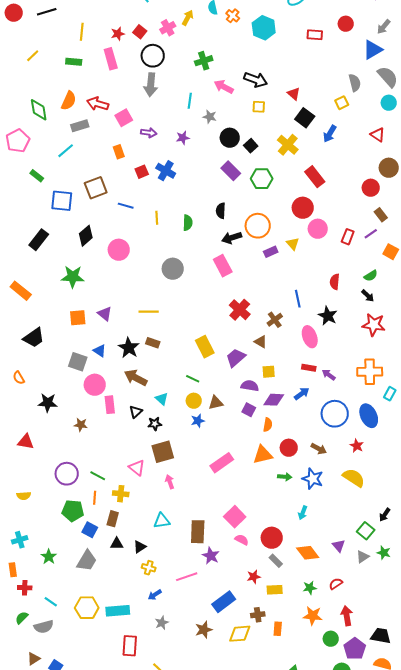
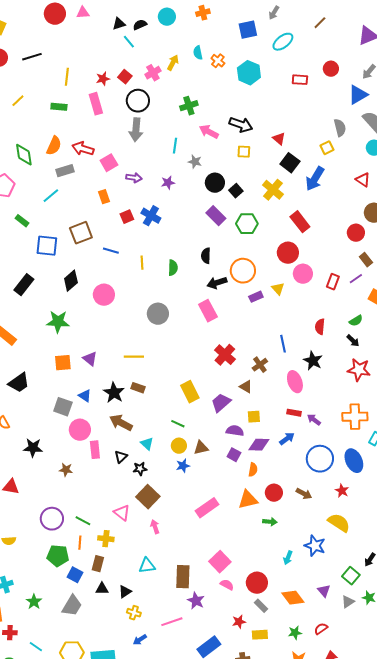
blue arrow: (330, 134) -> (315, 179), size x1.4
brown square: (163, 452) -> (148, 497), turned -30
blue star: (313, 479) -> (315, 546), moved

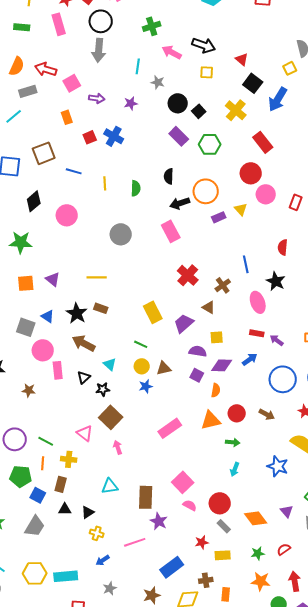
cyan arrow: (288, 558) -> (235, 469), moved

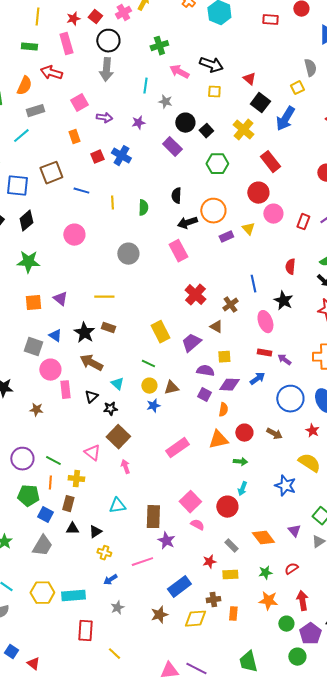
red arrow: (46, 69) -> (51, 73), moved
purple rectangle: (179, 136) -> (172, 147), moved
black diamond: (34, 201) -> (26, 221), moved
red circle: (220, 503) -> (227, 507), moved

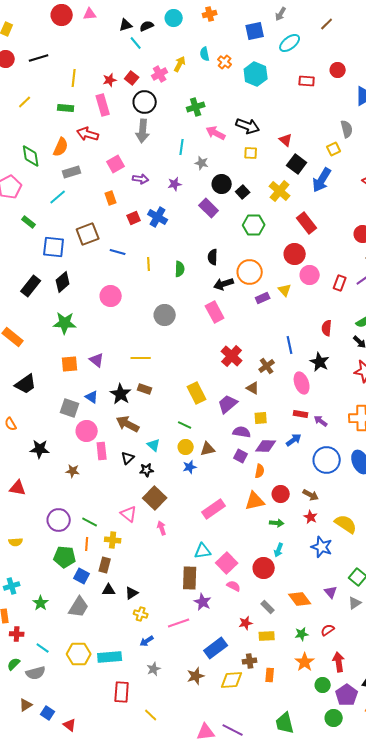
red star: (312, 431) -> (311, 517), moved
cyan triangle: (117, 506) -> (203, 551), moved
orange star: (268, 601) -> (305, 662), turned 30

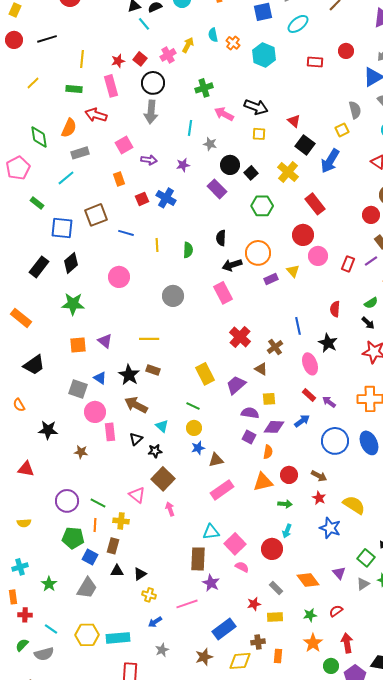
red rectangle: (301, 414) -> (309, 395), turned 32
brown triangle: (208, 449) -> (216, 460), moved

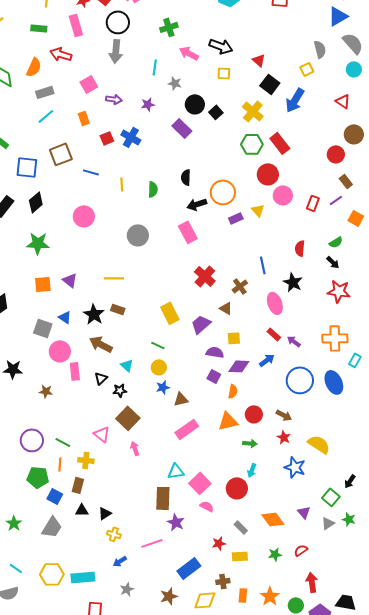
cyan line: (66, 178) -> (46, 116), moved
green hexagon: (262, 206) -> (252, 144), moved
orange star: (313, 643) -> (270, 596), moved

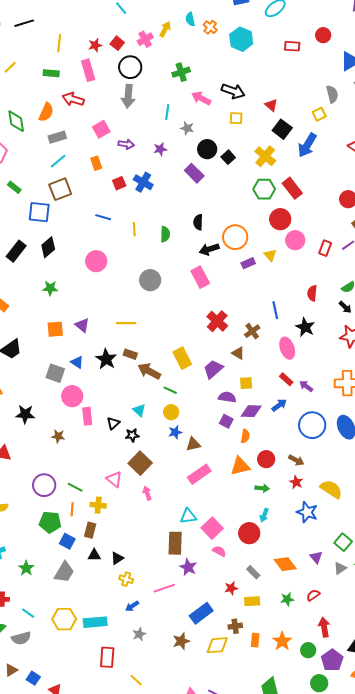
brown square: (61, 154) -> (60, 189), moved
green star: (38, 243) -> (50, 288), size x0.7
brown arrow: (101, 344) -> (149, 371), moved

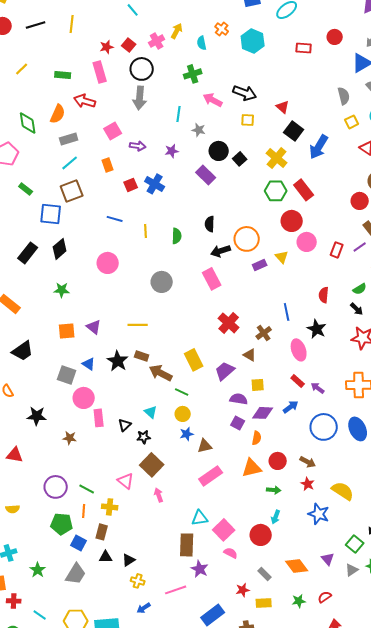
cyan semicircle: (190, 19) -> (202, 43), moved
yellow line: (59, 43) -> (72, 24), moved
yellow square: (319, 114) -> (352, 122), moved

